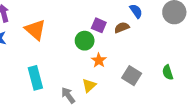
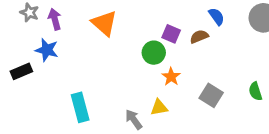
orange triangle: (35, 30) -> (104, 23), moved
cyan rectangle: (35, 78) -> (80, 107), moved
yellow triangle: (89, 85) -> (159, 107), turned 32

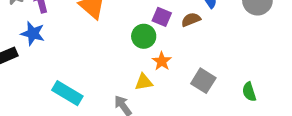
green semicircle: (255, 91) -> (249, 92), moved
cyan rectangle: (80, 107) -> (67, 93), turned -44
yellow triangle: (159, 107) -> (144, 82), moved

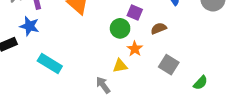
brown semicircle: (191, 20) -> (159, 28), moved
green semicircle: (249, 92) -> (200, 83), moved, turned -119
cyan rectangle: (67, 93) -> (50, 64), moved

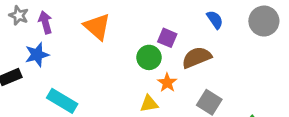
blue star: (29, 26) -> (37, 55), turned -30
brown semicircle: (159, 28) -> (197, 57), size x1.5

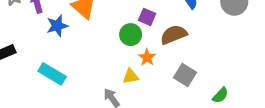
blue star: (37, 55) -> (57, 26), moved

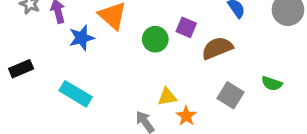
green circle: (131, 35) -> (155, 39), moved
orange star: (147, 57) -> (186, 116), moved
green semicircle: (220, 95) -> (272, 83), moved, turned 66

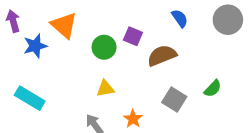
green semicircle: (272, 83) -> (213, 89), turned -66
yellow triangle: (167, 97) -> (105, 89), moved

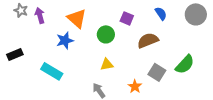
purple square: (133, 36) -> (127, 18), moved
blue star: (35, 46) -> (65, 40), moved
green semicircle: (213, 89) -> (185, 64), size x1.5
orange star: (133, 119) -> (135, 86), moved

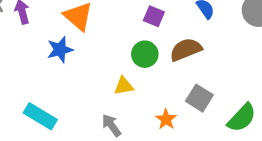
green circle: (106, 34) -> (145, 54), moved
green semicircle: (185, 64) -> (242, 118), moved
cyan rectangle: (52, 71) -> (40, 116), moved

